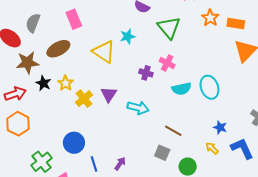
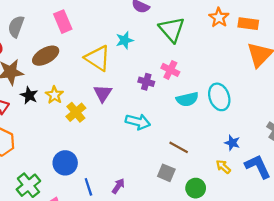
purple triangle: (109, 94) -> (103, 93), moved

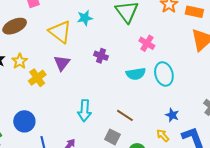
pink cross: (170, 70) -> (147, 43), moved
cyan arrow: (138, 122) -> (85, 111), moved, turned 75

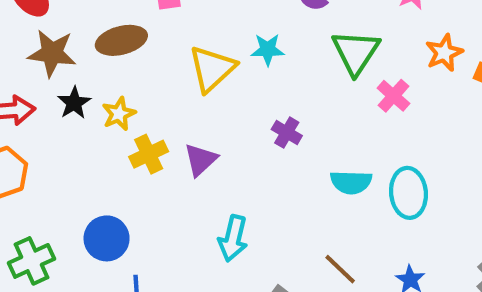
yellow triangle: (60, 32) -> (212, 69), turned 30
pink cross: (147, 43) -> (393, 96), moved
purple triangle: (62, 63) -> (201, 160), moved
brown line: (125, 115) -> (340, 269), moved

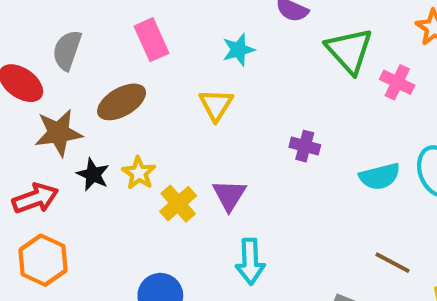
cyan star: (268, 50) -> (238, 50), moved
yellow triangle: (212, 69) -> (216, 105), size x0.7
cyan arrow: (233, 238) -> (250, 262), moved

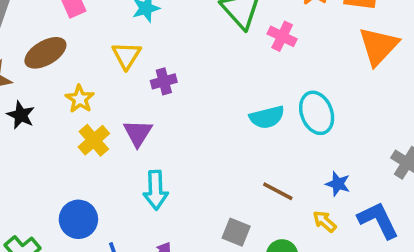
purple cross: (305, 146) -> (164, 81), moved, turned -30
yellow star: (139, 173) -> (80, 99), moved

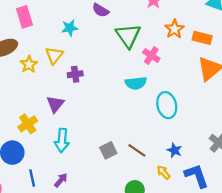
yellow star: (80, 99) -> (29, 64), moved
cyan semicircle: (267, 117) -> (136, 83), moved
yellow cross: (94, 140) -> (28, 124), moved
gray square: (236, 232) -> (108, 150), moved, turned 35

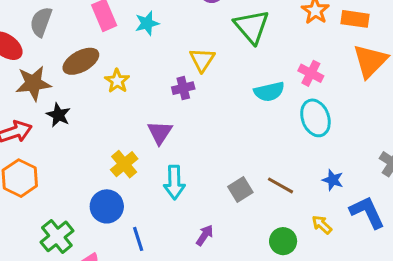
cyan star: (70, 28) -> (147, 23), moved
yellow triangle: (54, 55) -> (202, 60), moved
pink cross: (151, 55) -> (311, 73), moved
yellow arrow: (163, 172) -> (322, 225), moved
purple arrow: (61, 180) -> (205, 235), moved

